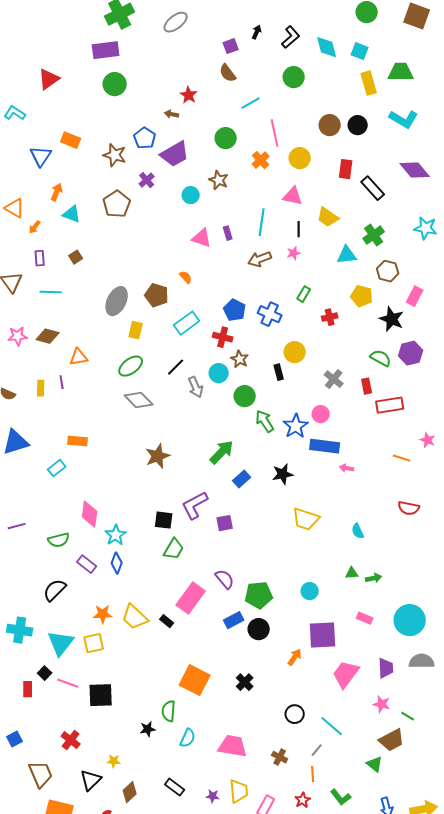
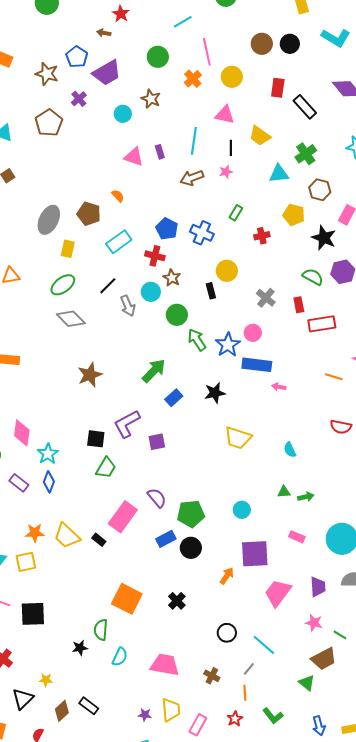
black rectangle: (175, 787) -> (89, 706), moved

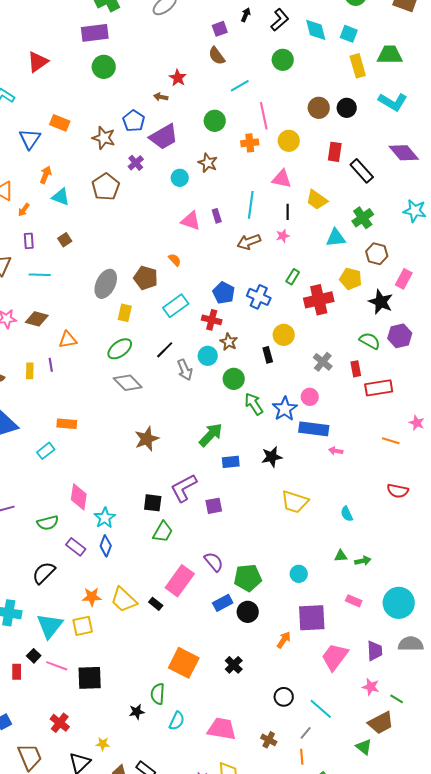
orange cross: (193, 79) -> (250, 143), turned 36
red cross: (262, 236) -> (319, 300), size x1.8
blue rectangle: (174, 398) -> (231, 462), turned 36

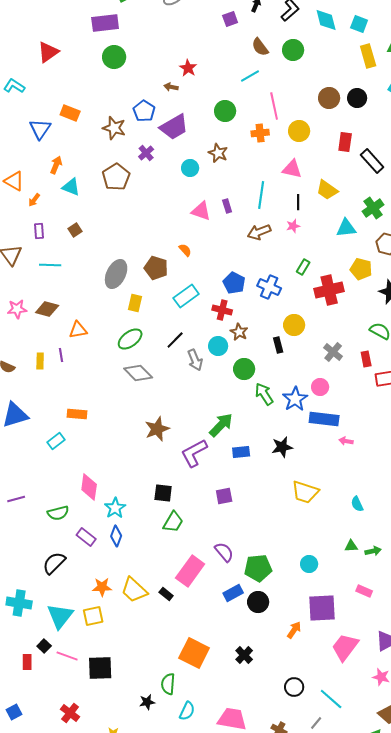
brown semicircle: (217, 56) -> (260, 47), moved
purple L-shape: (184, 488) -> (194, 453), moved

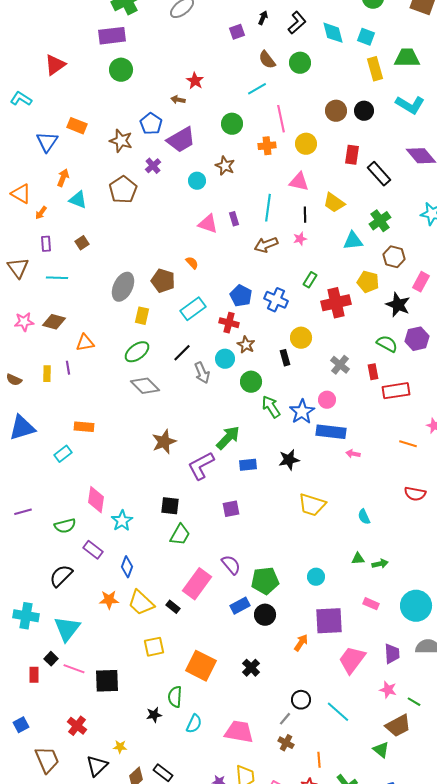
blue diamond: (116, 536) -> (127, 567), moved
yellow square: (93, 616) -> (154, 647), moved
gray line: (316, 723) -> (285, 719), moved

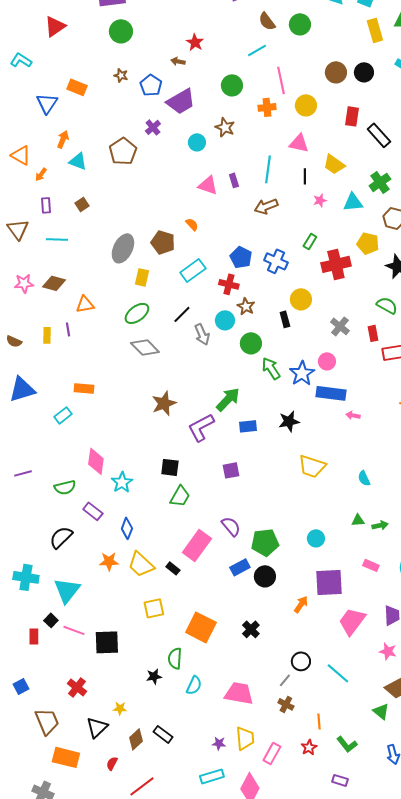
brown star: (121, 141) -> (121, 75), moved, size x0.6
pink star: (300, 239) -> (320, 200), moved

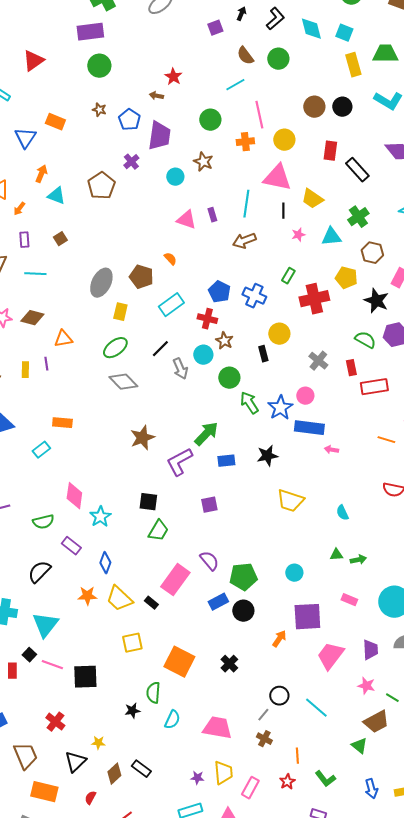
purple trapezoid: (181, 101) -> (159, 136), turned -52
pink triangle: (299, 143) -> (277, 178), size x1.4

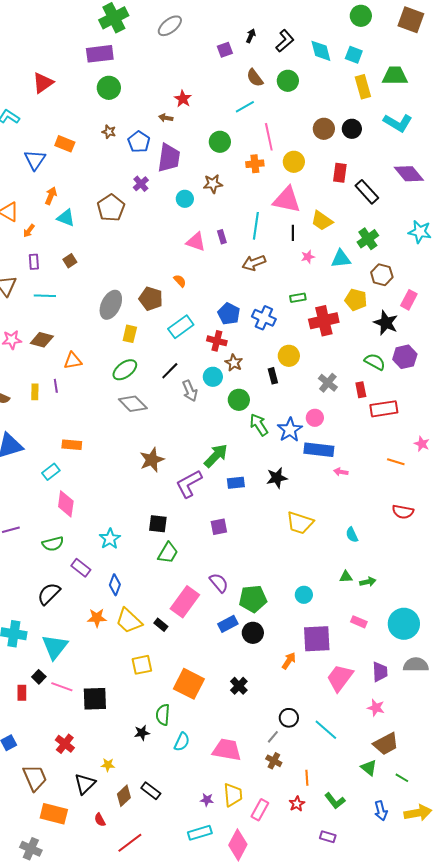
brown star: (203, 162) -> (213, 184), turned -30
green rectangle: (288, 276) -> (298, 298), turned 49
pink diamond: (74, 496) -> (66, 504), moved
green line: (392, 698) -> (402, 778), moved
red semicircle: (90, 798) -> (100, 820), turned -56

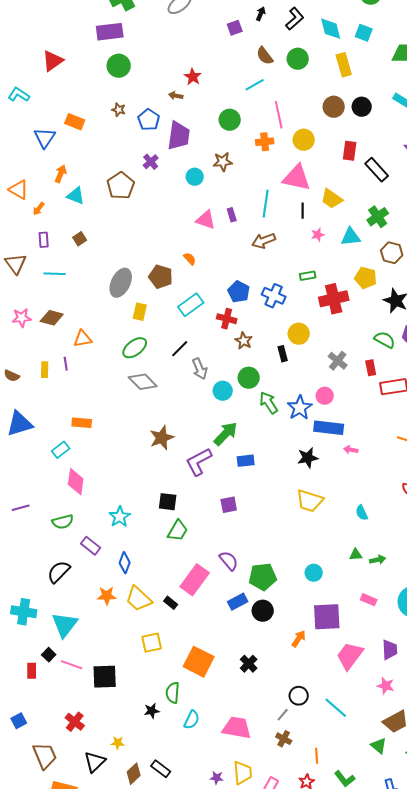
yellow rectangle: (363, 87) -> (344, 65), moved
cyan circle: (213, 377) -> (223, 391), moved
black star: (277, 478) -> (308, 458), moved

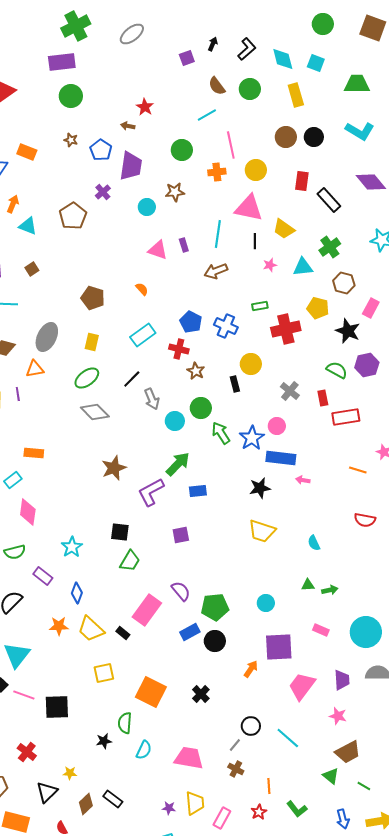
brown pentagon: (161, 277) -> (93, 298), moved
gray ellipse: (121, 283) -> (47, 337), moved

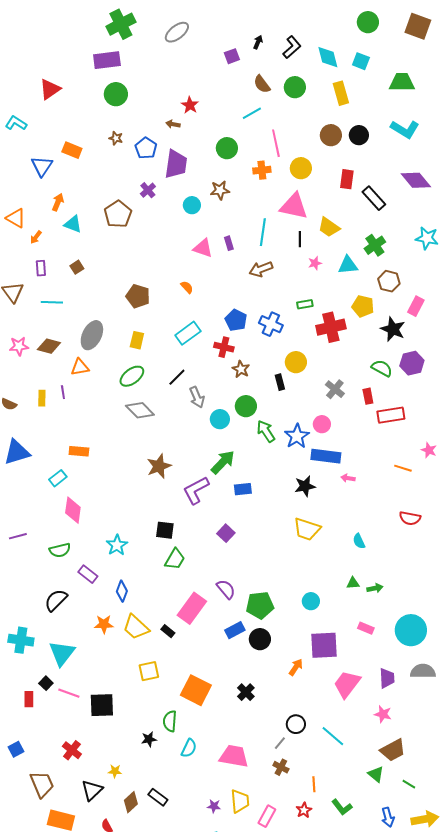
purple square: (181, 535) -> (226, 533), turned -36

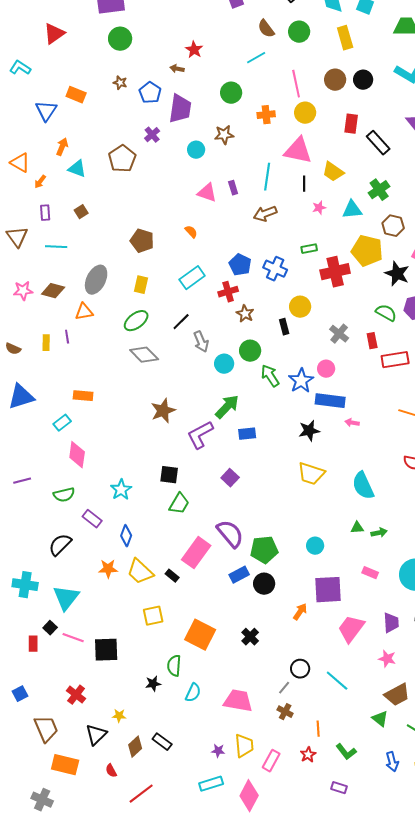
pink line: (276, 143) -> (296, 84), moved
yellow pentagon: (363, 306) -> (367, 251), size x1.4
red cross: (224, 347) -> (228, 292), turned -30
cyan semicircle: (359, 541) -> (363, 486), size x1.8
purple semicircle: (226, 589) -> (230, 534), size x1.4

